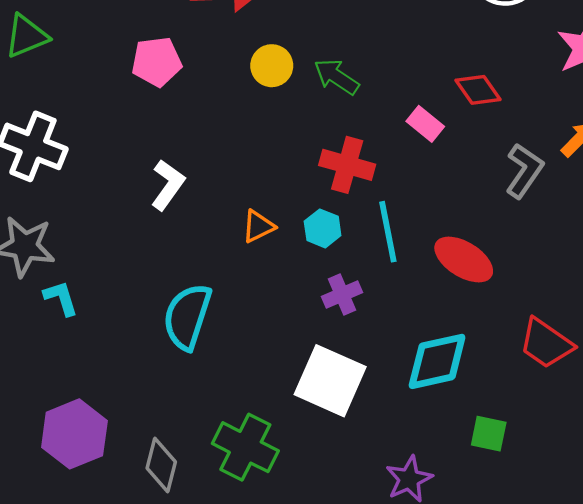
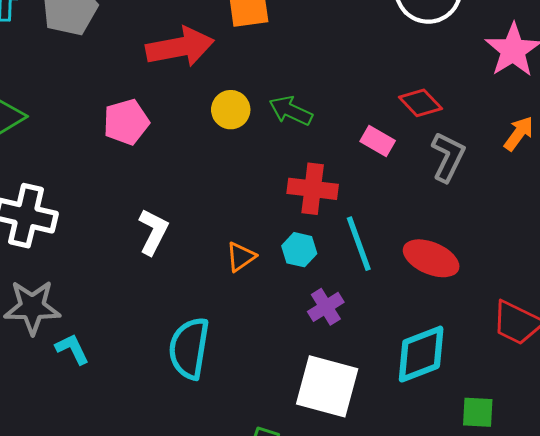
gray L-shape: (524, 171) -> (448, 157), moved

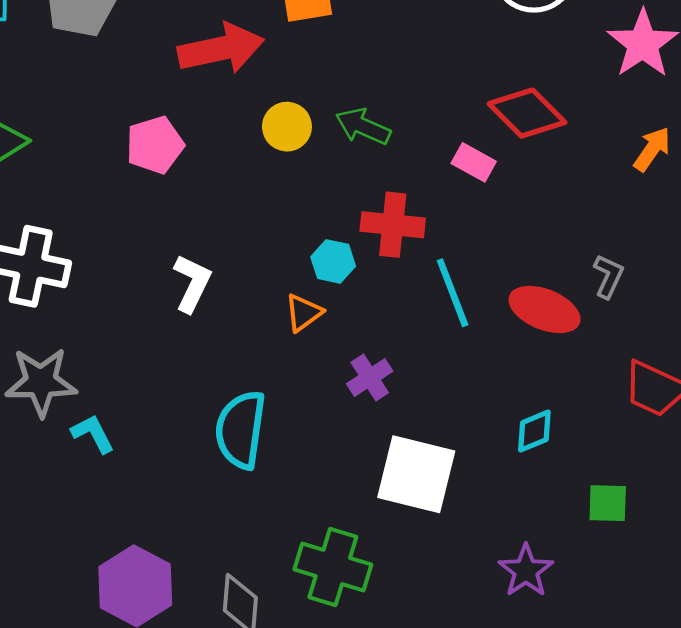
red diamond: (420, 103) -> (527, 113), size x1.4
gray L-shape: (448, 157) -> (608, 276), moved, size x0.7
cyan hexagon: (299, 250) -> (333, 261), moved
purple cross: (326, 307) -> (370, 378), moved
cyan diamond: (421, 354) -> (534, 431), size x0.6

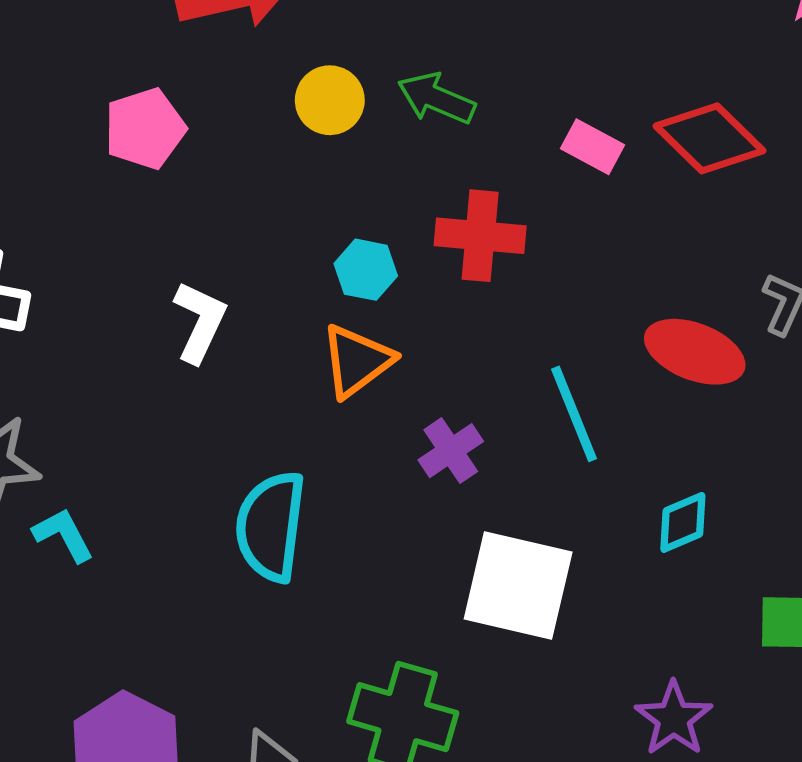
red diamond: (527, 113) -> (710, 138), moved
cyan hexagon: (333, 261) -> (366, 270), moved
cyan line: (453, 293) -> (574, 414), moved
orange triangle: (304, 313) -> (357, 361), size x1.4

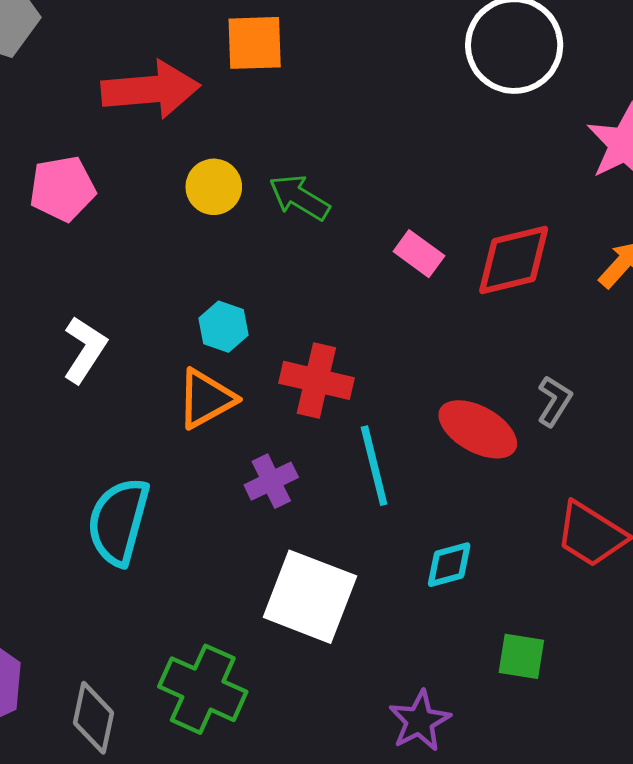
red diamond: (710, 138) -> (514, 260), turned -66
red cross: (480, 236) -> (316, 380), moved

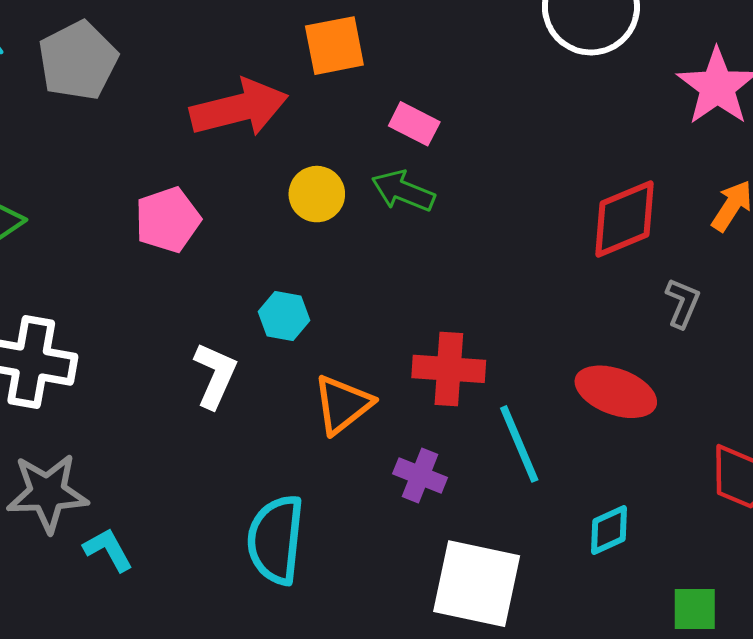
pink rectangle: (419, 254) -> (414, 124), moved
cyan hexagon: (223, 327) -> (284, 316), moved
gray L-shape: (554, 401) -> (683, 303), moved
purple cross: (271, 481) -> (420, 476), turned -33

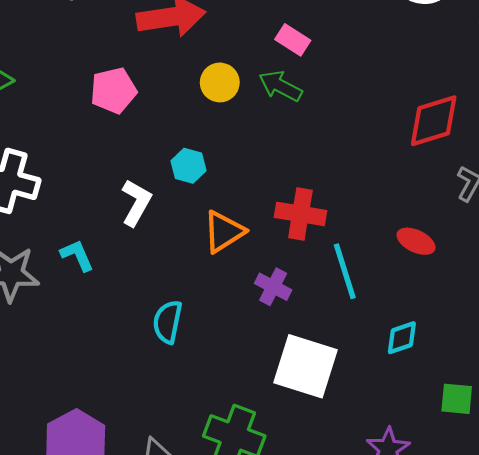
red ellipse: (616, 392) -> (416, 241), size x0.7
cyan semicircle: (276, 540) -> (168, 322), size x0.7
cyan L-shape: (108, 550) -> (77, 255), moved

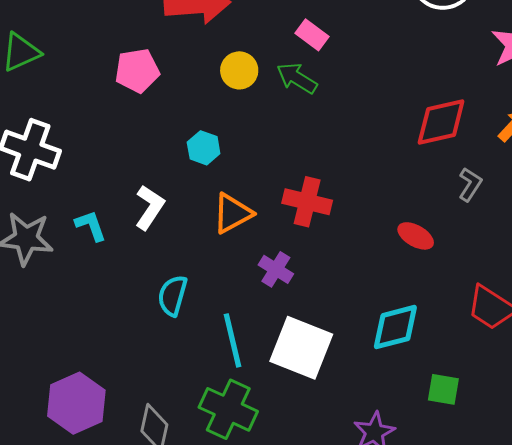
white L-shape: (136, 203) -> (150, 207), moved
cyan line: (345, 271) -> (232, 340), moved
cyan diamond: (402, 338) -> (395, 327), size x1.5

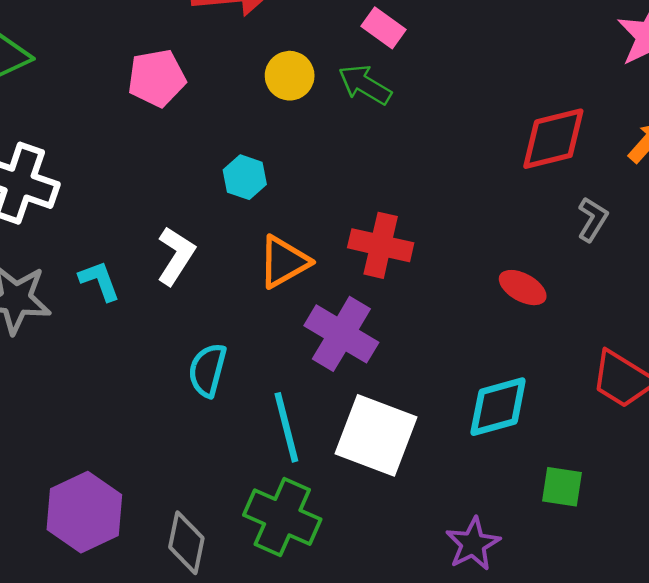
purple cross: (276, 269) -> (341, 334), size x1.6

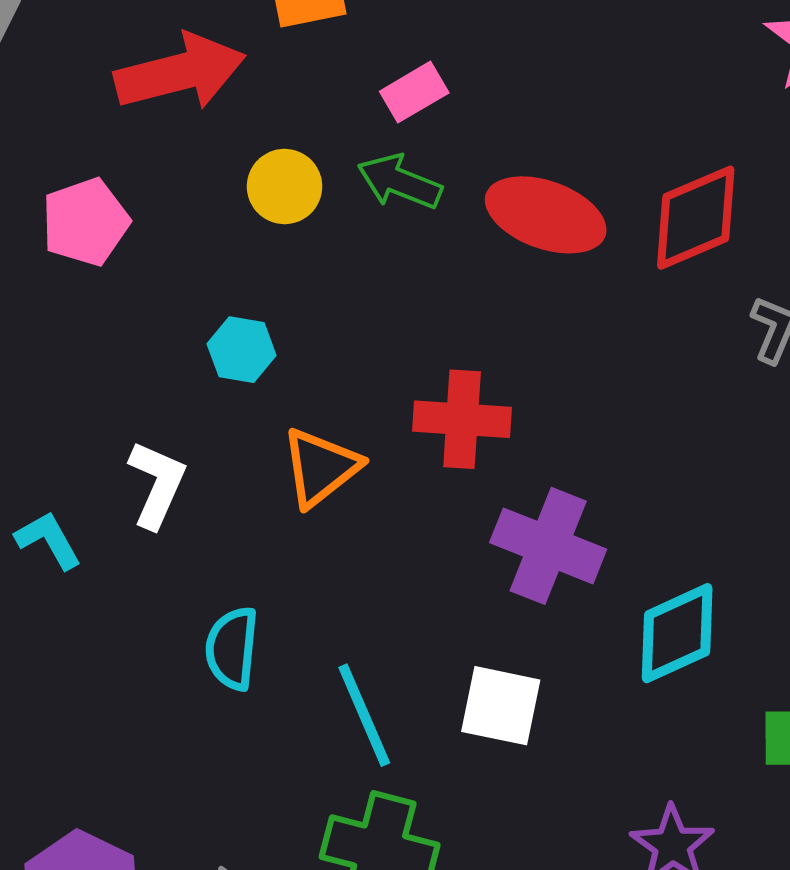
pink rectangle: (384, 28) -> (414, 92), turned -57
red ellipse: (523, 288) -> (546, 215), moved, size x1.6
purple cross: (341, 334) -> (548, 546), moved
white square: (376, 435) -> (501, 706), size x0.7

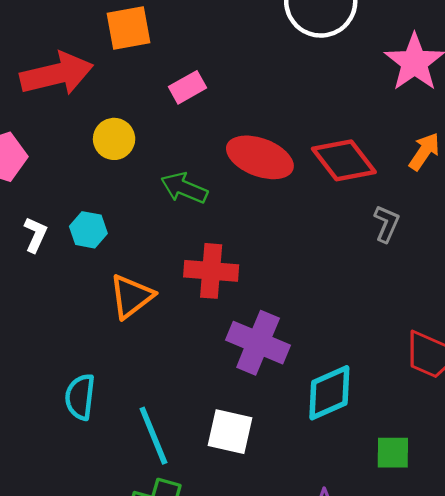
green arrow: (400, 182) -> (184, 188), moved
red diamond: (696, 218) -> (344, 160), turned 74
white L-shape: (157, 484) -> (35, 235), moved, size x0.7

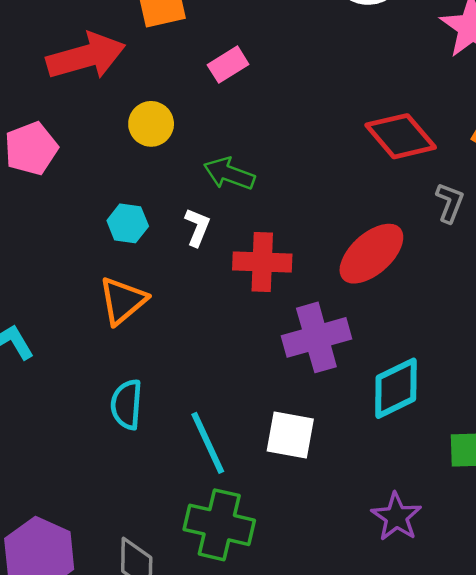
red ellipse: (260, 157) -> (371, 254), moved, turned -60
white L-shape: (35, 235) -> (197, 227), moved
orange triangle: (131, 296) -> (123, 301), moved
purple cross: (258, 343) -> (316, 337), turned -36

